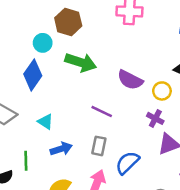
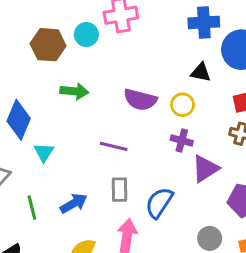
cyan circle: (43, 43) -> (86, 34), moved
green arrow: (81, 62) -> (74, 91), size x0.7
cyan triangle: (45, 122) -> (44, 152), moved, turned 42
green line: (26, 161) -> (32, 208), moved

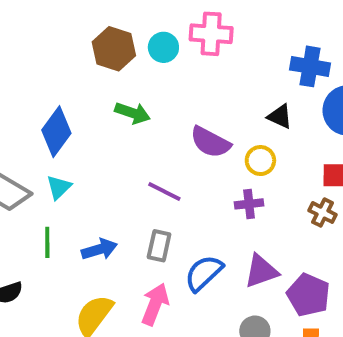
black triangle: (201, 72) -> (280, 117), moved
purple cross: (182, 141) -> (249, 204), turned -35
cyan triangle: (44, 152) -> (59, 187), moved
purple triangle: (205, 169) -> (261, 271), moved

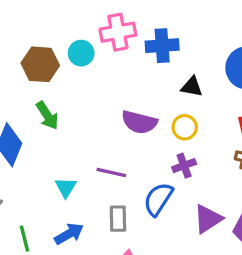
blue cross: (310, 66) -> (162, 46), moved
green arrow: (133, 113) -> (47, 115), moved, turned 52
cyan triangle: (59, 187) -> (66, 187), moved
blue semicircle: (204, 273) -> (158, 199), moved

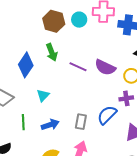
purple line: (111, 172) -> (78, 67), moved
cyan triangle: (66, 187) -> (43, 95), moved

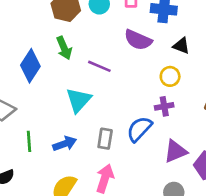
purple semicircle: (105, 67) -> (138, 40), moved
cyan triangle: (43, 95) -> (79, 100), moved, size x1.5

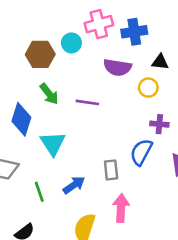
yellow circle: (170, 76) -> (148, 88), moved
cyan triangle: (79, 100) -> (53, 143), moved
purple cross: (164, 106) -> (159, 124), turned 30

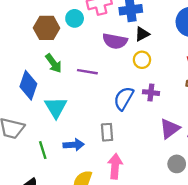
black triangle: (160, 62) -> (142, 34), moved, turned -35
blue semicircle: (141, 152) -> (124, 98), moved
blue arrow: (74, 185) -> (74, 145), turned 30

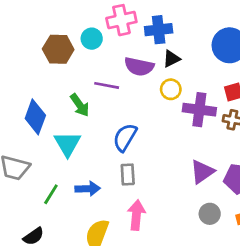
green arrow: (54, 63) -> (80, 105), moved
purple line: (87, 72) -> (107, 85), moved
purple cross: (151, 93) -> (199, 110), moved, size x1.6
blue semicircle: (124, 98) -> (125, 137), moved
green line: (43, 150) -> (51, 194), turned 48

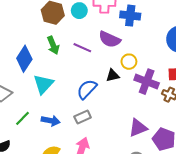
black triangle: (172, 59) -> (113, 75), moved
green arrow: (80, 105) -> (53, 45), moved
gray rectangle: (128, 174) -> (83, 117), turned 56

